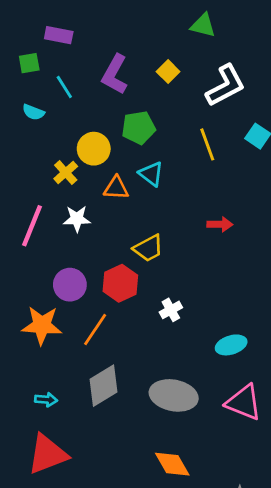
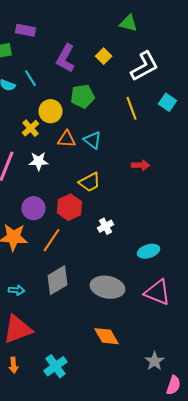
cyan line: (64, 87) -> (31, 78), moved
cyan triangle: (151, 174) -> (93, 140), moved

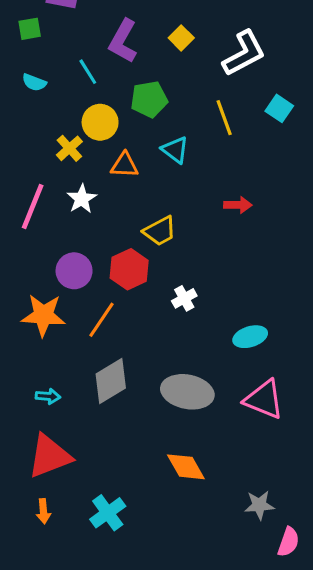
cyan line: (31, 78) -> (88, 72), moved
cyan triangle: (93, 140) -> (175, 150), moved
white star: (39, 161) -> (82, 199), turned -30
gray star: (155, 361) -> (259, 505), turned 30

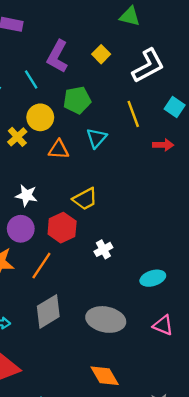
cyan triangle: (175, 150) -> (97, 138), turned 35
white star: (82, 199) -> (26, 195), moved, turned -30
red arrow: (238, 205) -> (163, 145), moved
pink triangle: (264, 399) -> (163, 325), size x0.7

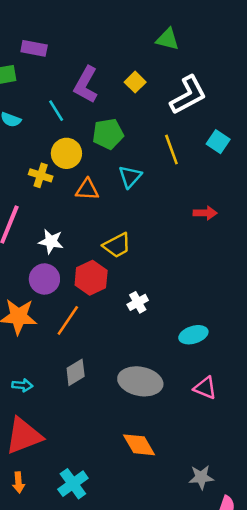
yellow cross: (17, 137) -> (41, 175), turned -30
red arrow: (163, 145) -> (205, 213), moved
gray diamond: (48, 311) -> (76, 372), size x0.7

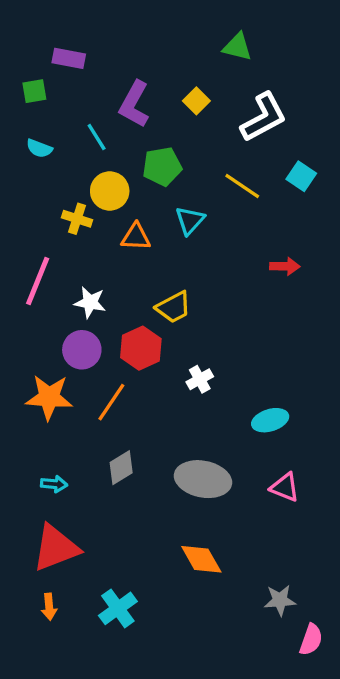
yellow line: (171, 149) -> (242, 186), turned -36

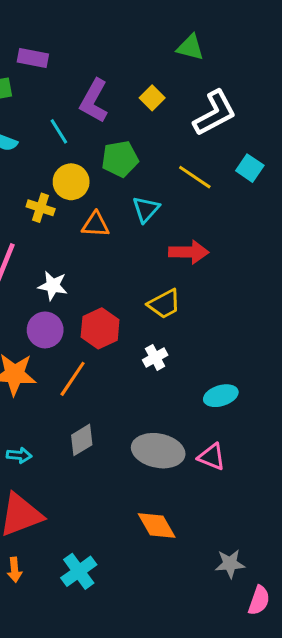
red arrow: (285, 266) -> (189, 252), moved, size x1.4
yellow trapezoid: (174, 307) -> (164, 304), moved
pink triangle: (285, 487) -> (212, 457), moved

